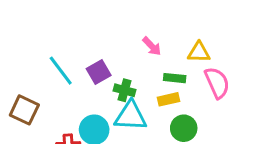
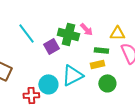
cyan line: (61, 71) -> (26, 33), moved
green cross: (124, 90) -> (68, 34), moved, size x1.5
cyan triangle: (131, 116) -> (72, 75), turned -30

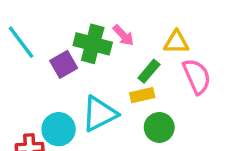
green rectangle: (101, 50) -> (149, 71), turned -56

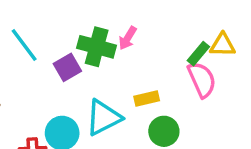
pink arrow: (123, 35) -> (128, 38), turned 75
yellow triangle: (176, 42) -> (223, 45), moved
green rectangle: (149, 71) -> (198, 54), moved

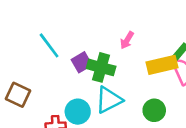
green cross: (97, 47) -> (101, 67), moved
yellow rectangle: (147, 99) -> (162, 65), moved, size x1.6

